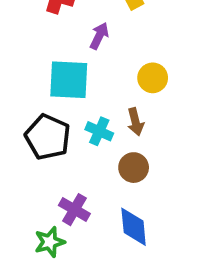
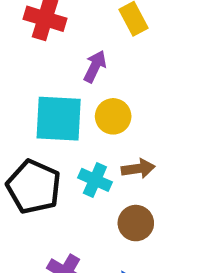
yellow circle: (153, 78) -> (113, 116), moved
brown arrow: (135, 122) -> (138, 169), turned -84

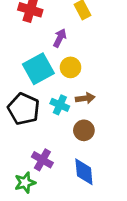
cyan square: (59, 119) -> (38, 69), turned -32

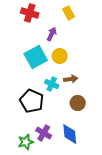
black pentagon: (24, 109) -> (32, 101), moved
brown circle: (84, 130) -> (78, 103), moved
purple cross: (42, 160) -> (44, 133), moved

